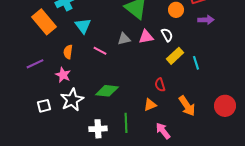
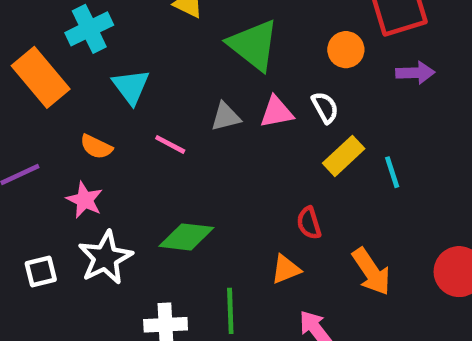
orange semicircle: (68, 52) -> (96, 147), turned -72

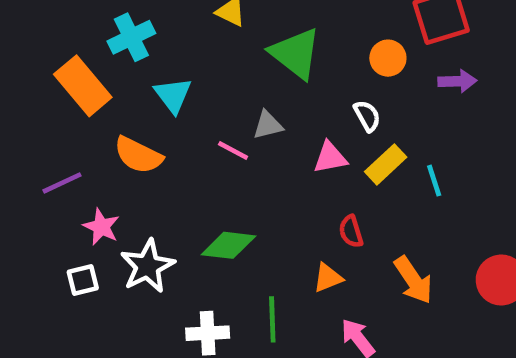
pink triangle: (277, 112) -> (330, 157), moved
pink line: (170, 144) -> (233, 151), moved
orange semicircle: (96, 147) -> (138, 155), size x1.5
pink star: (85, 200) -> (101, 227), moved

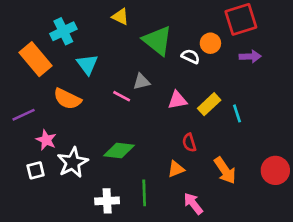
white semicircle: (367, 116) -> (191, 56), moved, turned -36

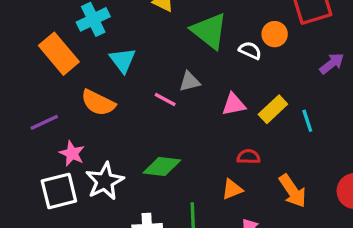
purple arrow: (250, 56) -> (332, 64), moved, turned -36
red semicircle: (189, 143) -> (248, 157), turned 108
white square: (36, 170) -> (59, 191), size x1.6

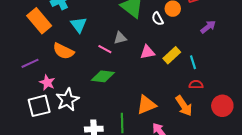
white semicircle: (250, 50) -> (158, 19), turned -144
red semicircle: (248, 157) -> (196, 85), moved
green diamond: (162, 166) -> (103, 76), moved
orange triangle: (232, 189) -> (146, 105), size x1.5

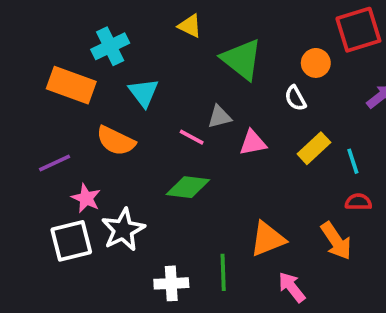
white semicircle: (158, 19) -> (295, 98), moved
orange rectangle: (39, 21) -> (71, 85), turned -30
pink triangle: (147, 52) -> (253, 143), moved

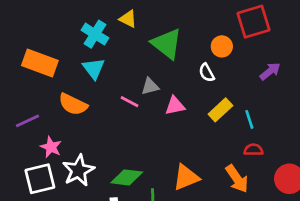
cyan cross: (110, 46) -> (95, 34), moved, turned -32
green diamond: (188, 187) -> (127, 177), moved

